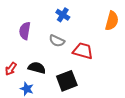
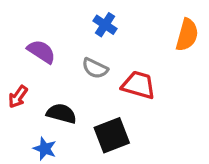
purple semicircle: (25, 31) -> (41, 52), turned 114
red arrow: (11, 69) -> (18, 97), moved

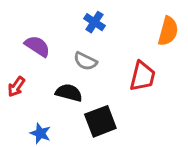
red trapezoid: (138, 85) -> (143, 76), moved, turned 88
black semicircle: (61, 113) -> (69, 93), moved

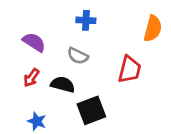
blue cross: (94, 22) -> (86, 20), turned -30
red arrow: (16, 87) -> (31, 78), moved

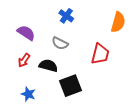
blue cross: (86, 20) -> (66, 16), turned 32

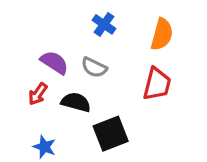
orange semicircle: (118, 22) -> (162, 34), moved
purple semicircle: (26, 33) -> (54, 62), moved

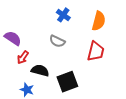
purple semicircle: (54, 62) -> (13, 38), moved
black semicircle: (76, 102) -> (40, 71), moved

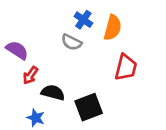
orange semicircle: (99, 21) -> (113, 28), moved
gray semicircle: (57, 41) -> (71, 42), moved

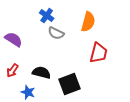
blue cross: (83, 20) -> (47, 16), moved
red arrow: (30, 75) -> (12, 70), moved

